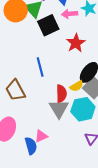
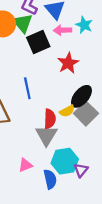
cyan hexagon: (83, 109) -> (65, 161), moved
blue semicircle: (31, 146) -> (50, 179), moved

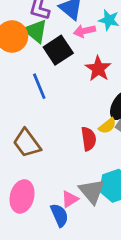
blue line: (27, 88) -> (39, 86), moved
gray triangle: (46, 135) -> (92, 191), moved
blue semicircle: (50, 179) -> (59, 215), moved

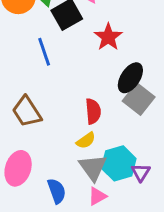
yellow semicircle: (107, 126) -> (86, 140), moved
pink triangle: (70, 199) -> (97, 196), moved

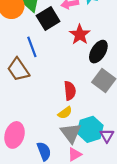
black ellipse: (130, 78) -> (98, 52), moved
brown trapezoid: (27, 112) -> (18, 70), moved

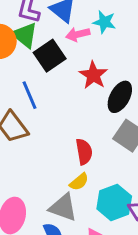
gray triangle: (71, 133) -> (63, 208), moved, turned -30

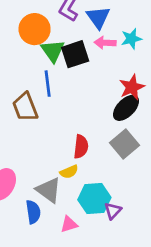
cyan star: (104, 22) -> (131, 39), turned 30
green triangle: (25, 35) -> (53, 51), moved
red star: (93, 75) -> (132, 87), moved

